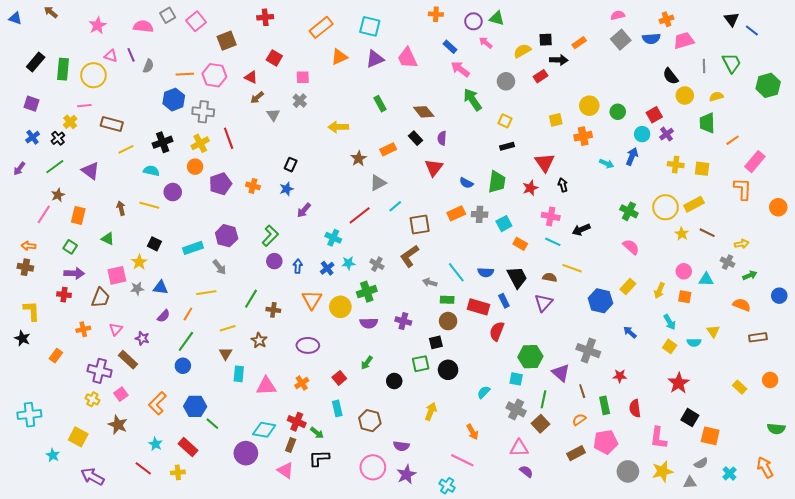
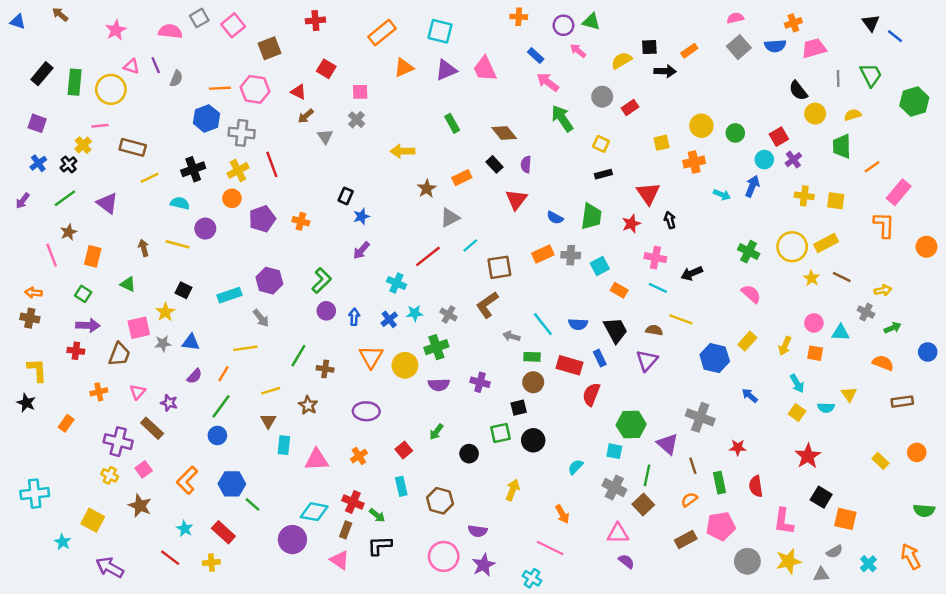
red rectangle: (541, 76) -> (630, 108), moved
blue star: (287, 189) -> (361, 216), moved
pink line: (44, 214) -> (52, 255), turned -54

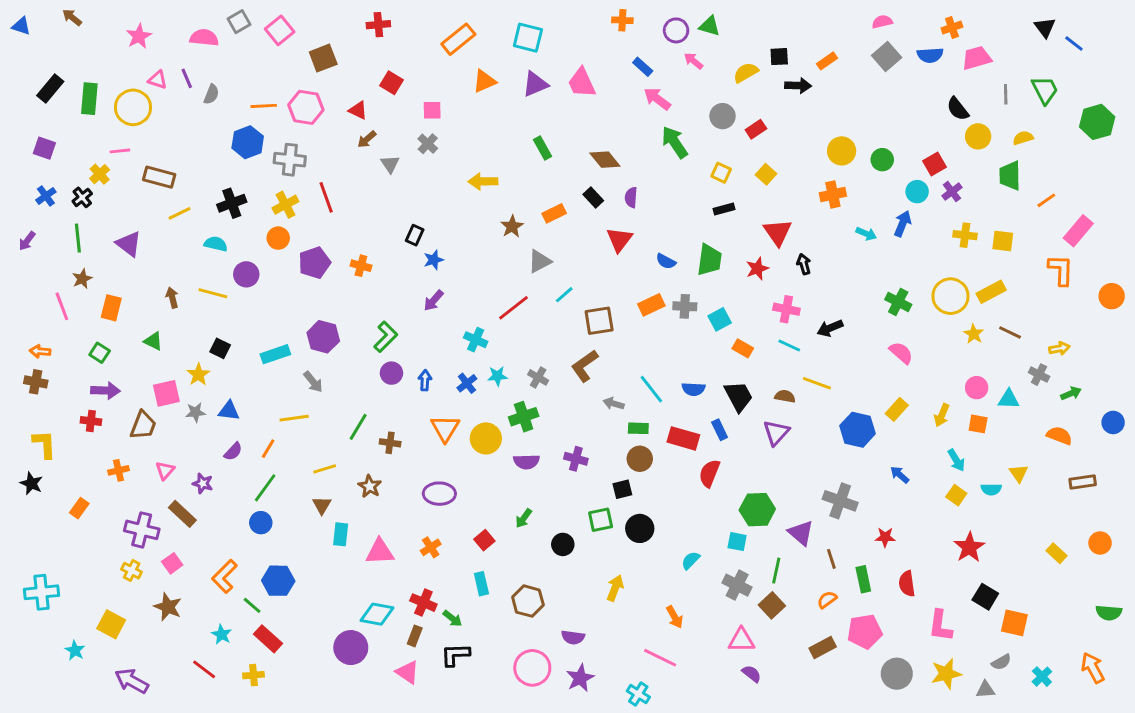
yellow square: (661, 143) -> (766, 174), moved, turned -35
green line: (65, 198) -> (78, 238), turned -60
green line: (252, 504) -> (252, 605), moved

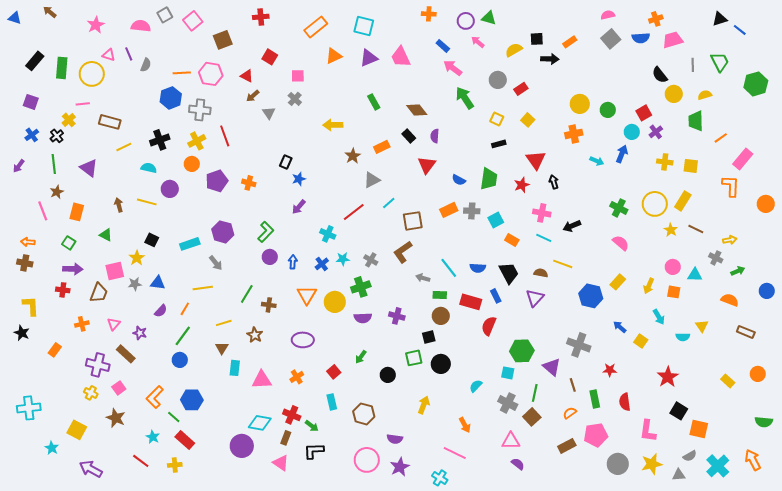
black triangle: (1045, 28) -> (720, 19), turned 49
yellow rectangle: (991, 292) -> (683, 201), turned -30
brown rectangle: (1083, 482) -> (746, 332), turned 30
yellow square: (956, 495) -> (641, 341), moved
cyan cross: (1042, 677) -> (718, 466), size x1.6

